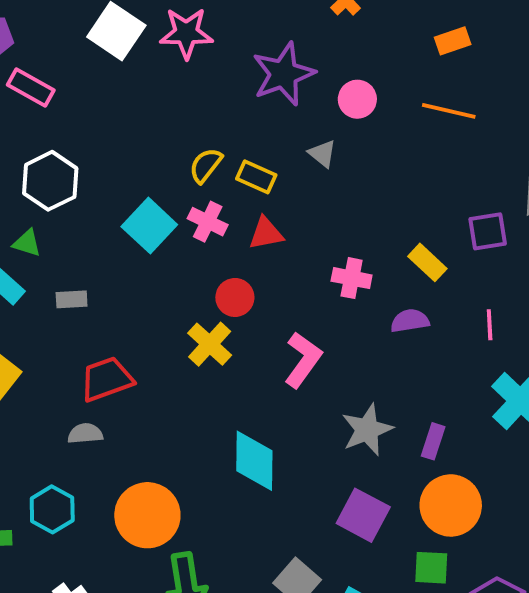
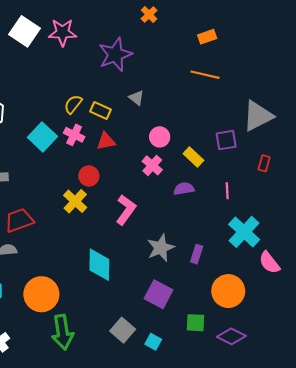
pink circle: (357, 99) -> (160, 137), moved
pink cross: (352, 278) -> (152, 165), turned 30
orange circle: (451, 505) -> (228, 291), moved

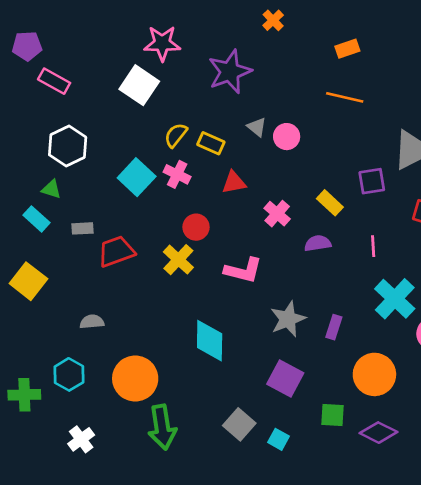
white square: (24, 31) -> (139, 85), moved
pink circle: (160, 137) -> (287, 137), moved
red triangle: (106, 141) -> (234, 182), moved
pink L-shape: (126, 210) -> (243, 270), turned 68
red trapezoid: (19, 220) -> (116, 251), moved

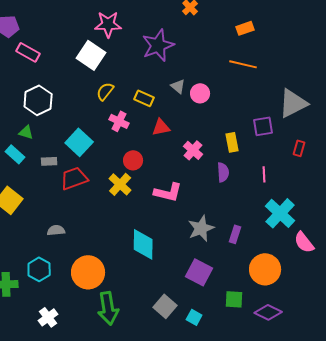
yellow semicircle: (176, 135) -> (105, 91), moved
cyan square: (137, 177) -> (79, 142), moved
yellow rectangle: (330, 203) -> (232, 142), turned 36
purple semicircle: (318, 243) -> (223, 172), turned 96

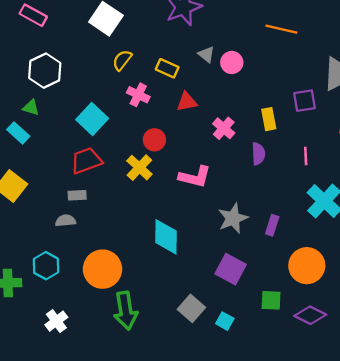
gray rectangle: (49, 161) -> (77, 195), moved

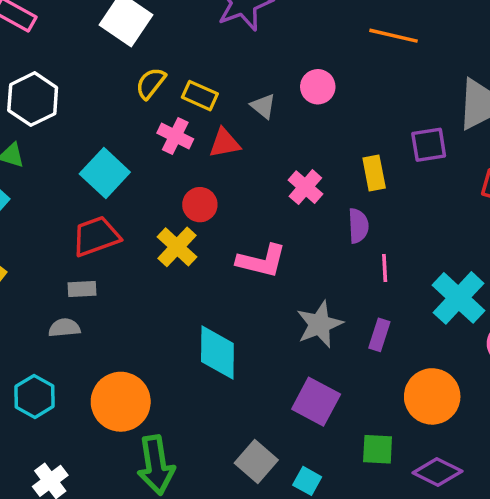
gray triangle: (206, 54) -> (263, 106), moved
yellow rectangle: (167, 68) -> (200, 96), moved
red triangle: (187, 102) -> (225, 143), moved
pink line: (306, 156) -> (385, 268), moved

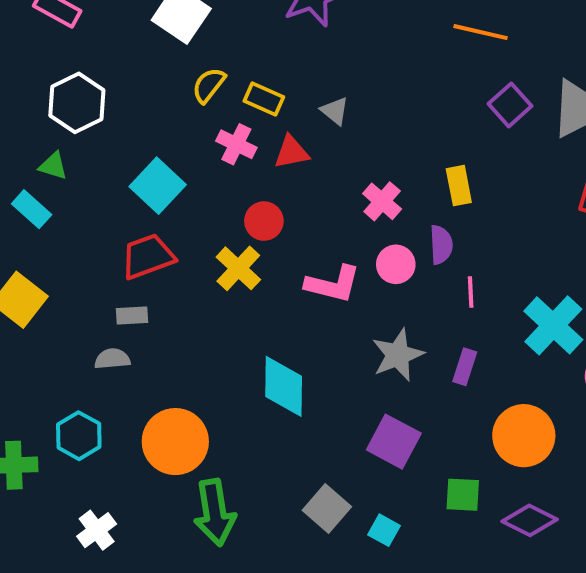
pink circle: (318, 87) -> (396, 264), moved
purple square: (429, 145) -> (510, 105), moved, turned -33

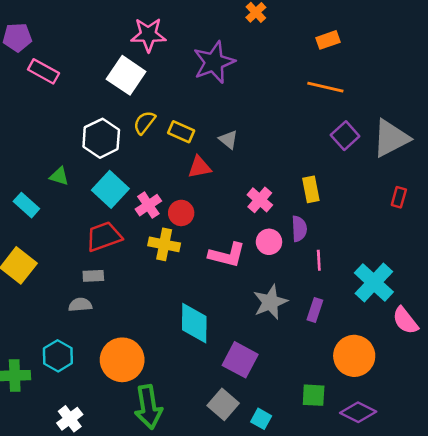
white hexagon: (77, 103) -> (101, 138), moved
pink cross: (236, 144) -> (148, 205), moved, turned 30
green triangle: (53, 166) -> (59, 176), moved
yellow cross: (238, 268) -> (164, 244), turned -32
purple square: (394, 442) -> (240, 360), moved

